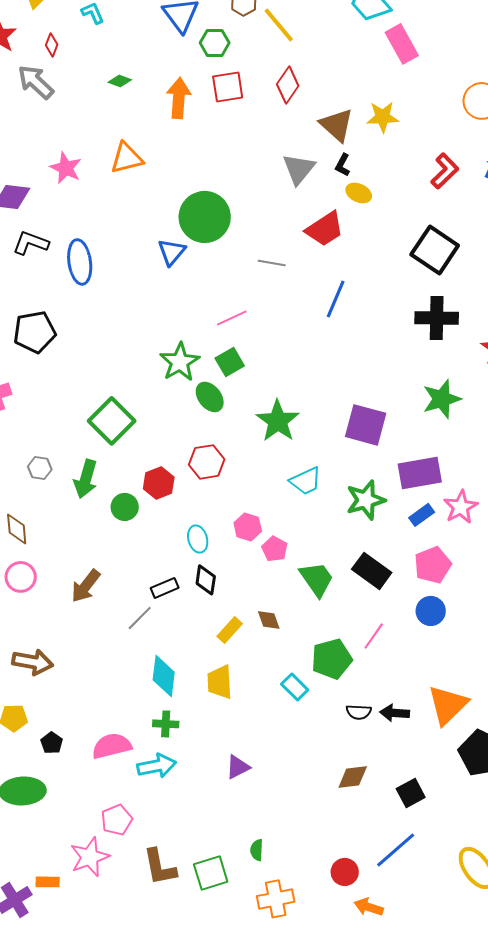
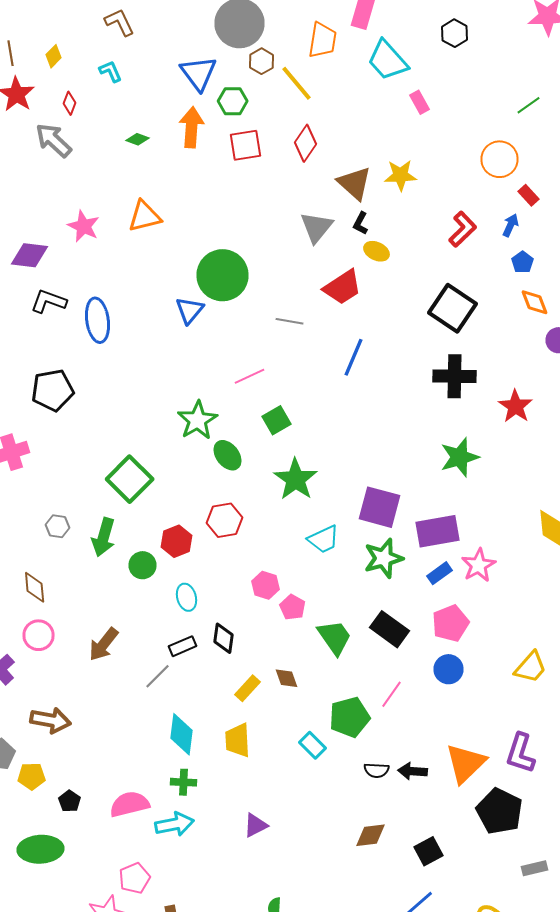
pink rectangle: (402, 44) -> (420, 102), size x0.6
orange arrow: (179, 98) -> (192, 127), moved
green square: (230, 362) -> (276, 420), moved
purple square: (366, 425) -> (380, 507), moved
cyan ellipse: (198, 539) -> (186, 597), moved

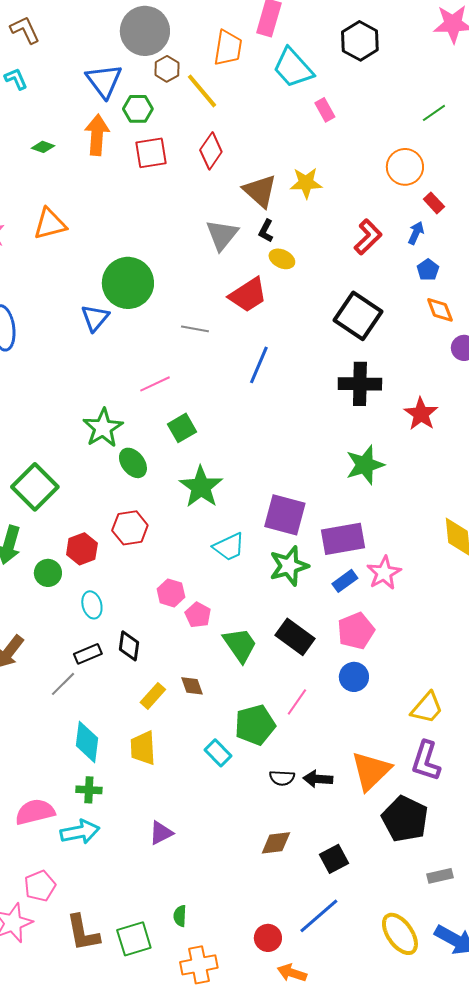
black hexagon: (454, 33) -> (360, 41), size x1.4
yellow trapezoid: (530, 667) -> (427, 708), moved

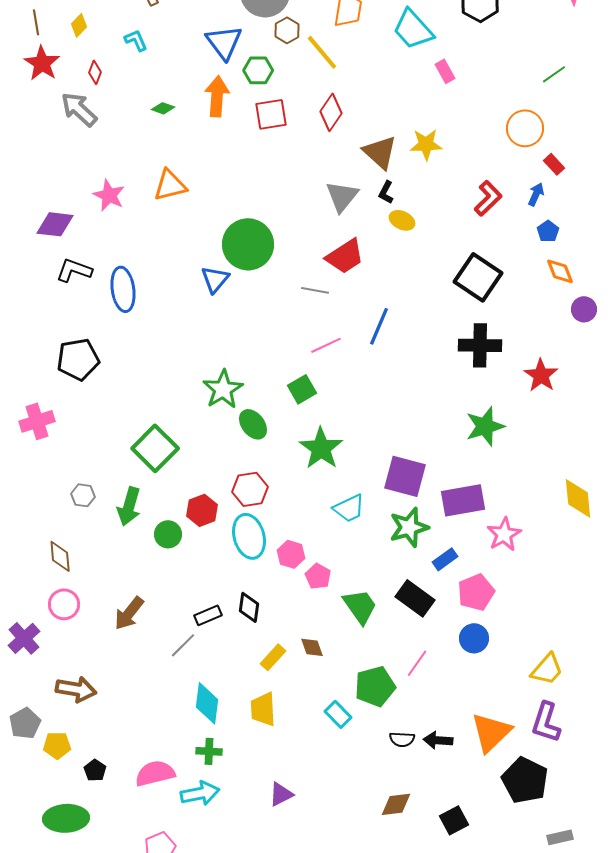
red trapezoid: (248, 295) -> (345, 256), moved
pink line: (155, 384) -> (326, 345), moved
blue rectangle: (345, 581) -> (445, 559), moved
cyan ellipse: (92, 605) -> (249, 536), moved, size x1.6

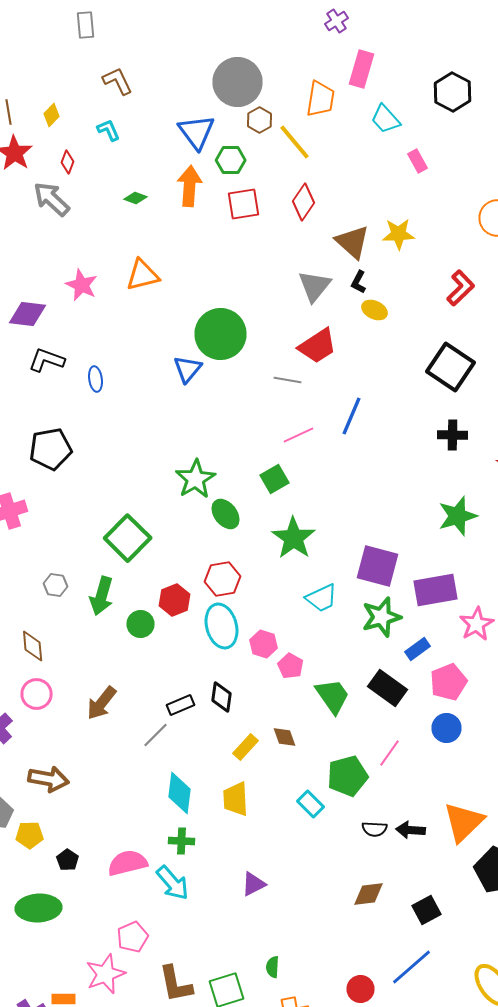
cyan trapezoid: (413, 29) -> (386, 119), size x0.7
blue ellipse: (123, 289) -> (96, 379), size x0.6
black cross: (480, 345) -> (452, 435), size x0.7
cyan arrow: (200, 793) -> (172, 883), turned 60

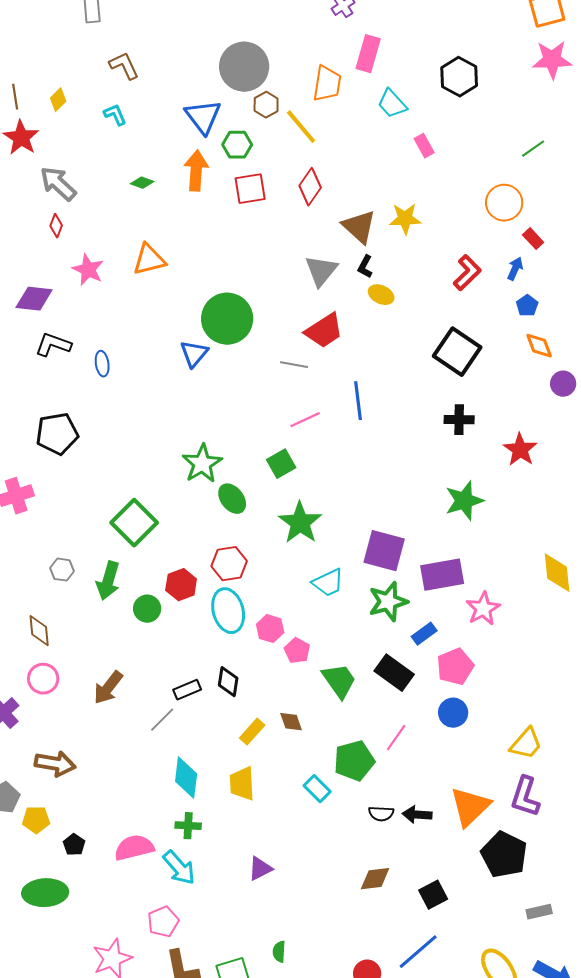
red diamond: (68, 162) -> (56, 226), moved
blue line: (352, 416) -> (358, 401), turned -30
pink pentagon: (132, 937) -> (163, 922), moved

